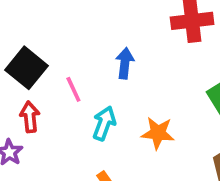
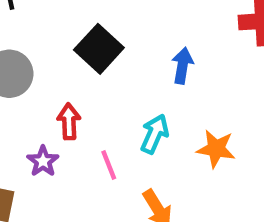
black square: (27, 68) -> (99, 49), moved
pink line: (73, 89) -> (109, 165), moved

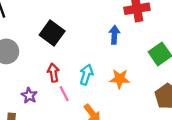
blue arrow: (182, 66) -> (114, 35), moved
red arrow: (69, 121) -> (53, 73), moved

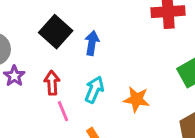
blue arrow: (114, 35) -> (92, 43), moved
purple star: (29, 95) -> (14, 76), moved

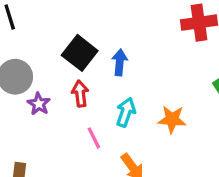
red arrow: (52, 83) -> (80, 94), moved

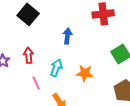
black square: (80, 53) -> (28, 14), moved
blue arrow: (120, 62) -> (67, 36), moved

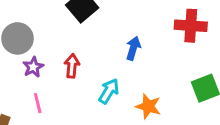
pink line: (36, 83) -> (38, 103), moved

